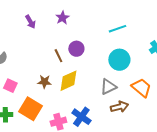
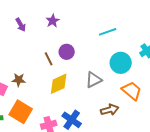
cyan circle: (119, 60) -> (121, 63), moved
brown star: (44, 82) -> (19, 80), moved
gray triangle: (108, 87) -> (94, 80), moved

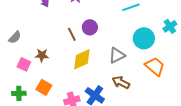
brown arrow: (110, 110) -> (121, 82), moved, turned -138
orange square: (21, 112) -> (44, 87), size x0.7

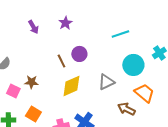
brown arrow: (121, 82) -> (126, 109), moved

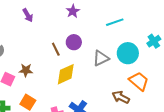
purple star: (65, 23) -> (73, 11), moved
gray triangle: (106, 82) -> (101, 58), moved

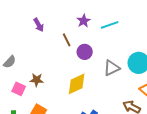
cyan line: (115, 22) -> (110, 25), moved
brown line: (56, 49) -> (67, 40), moved

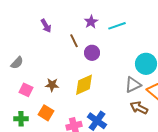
gray triangle: (112, 68) -> (133, 85), moved
brown star: (37, 80) -> (52, 85), moved

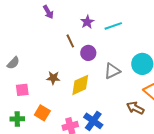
purple arrow: (46, 26) -> (48, 12), moved
brown star: (52, 85) -> (53, 78), moved
gray triangle: (133, 85) -> (112, 71), moved
pink square: (26, 90) -> (22, 90), turned -32

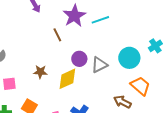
purple star: (87, 22) -> (74, 16), size x1.6
purple circle: (88, 53) -> (79, 59), moved

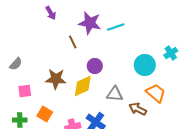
purple star: (74, 16) -> (90, 23), turned -30
gray triangle: (99, 65) -> (115, 94), moved, turned 30
brown star: (40, 72) -> (56, 79), size x1.5

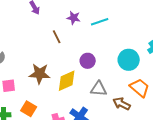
purple star: (90, 23) -> (74, 18), size x0.6
purple circle: (95, 66) -> (88, 61), moved

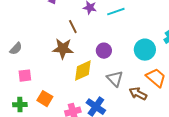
brown star: (40, 74) -> (63, 49), moved
gray triangle: (99, 89) -> (115, 79), turned 42

